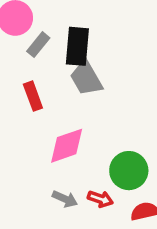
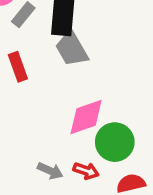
pink diamond: (67, 146) -> (86, 117), moved

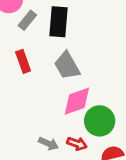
gray trapezoid: (72, 49) -> (67, 66), moved

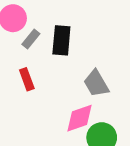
gray trapezoid: (67, 66) -> (96, 83), moved

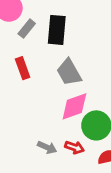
gray trapezoid: (96, 83) -> (69, 72), moved

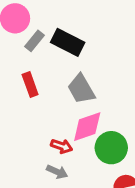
black rectangle: (57, 30) -> (68, 42), turned -68
red arrow: (74, 147) -> (62, 146), moved

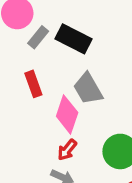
pink diamond: (87, 127) -> (67, 114), moved, turned -52
red arrow: (62, 146) -> (67, 150), turned 110

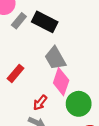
red rectangle: (33, 84) -> (15, 73), moved, turned 60
pink diamond: (67, 114) -> (61, 82), moved

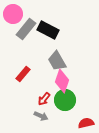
gray rectangle: (19, 21) -> (26, 29), size x1.5
green circle: (79, 104) -> (65, 100), moved

